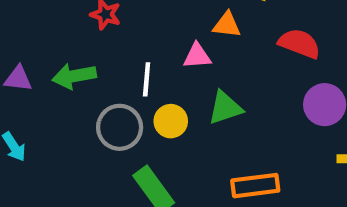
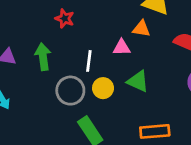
green arrow: (74, 76) -> (43, 57), turned 90
green triangle: (225, 108) -> (138, 81), turned 40

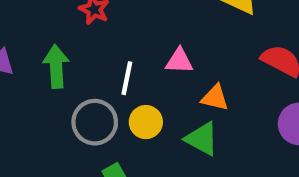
orange triangle: (141, 29) -> (215, 98), moved
green triangle: (138, 81) -> (202, 139), moved

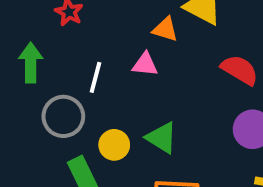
orange triangle: (215, 98) -> (165, 29), moved
yellow circle: (146, 122) -> (114, 145), moved

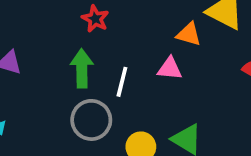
green arrow: (31, 63) -> (82, 68), moved

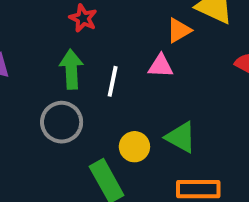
orange triangle: (189, 34) -> (179, 30), turned -44
gray circle: (91, 120) -> (62, 122), moved

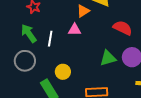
green arrow: (71, 69) -> (29, 33), turned -30
green triangle: (181, 137) -> (108, 58), moved, turned -42

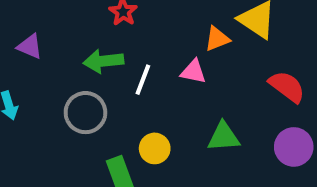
green arrow: (29, 33) -> (103, 61), turned -72
green triangle: (108, 58) -> (223, 137), moved

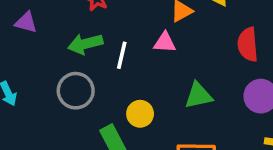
purple triangle: (30, 46) -> (26, 22), moved
red semicircle: (287, 87) -> (248, 44), turned -124

